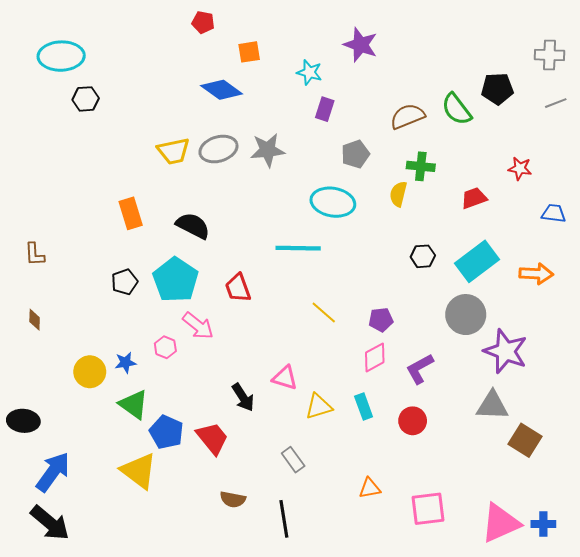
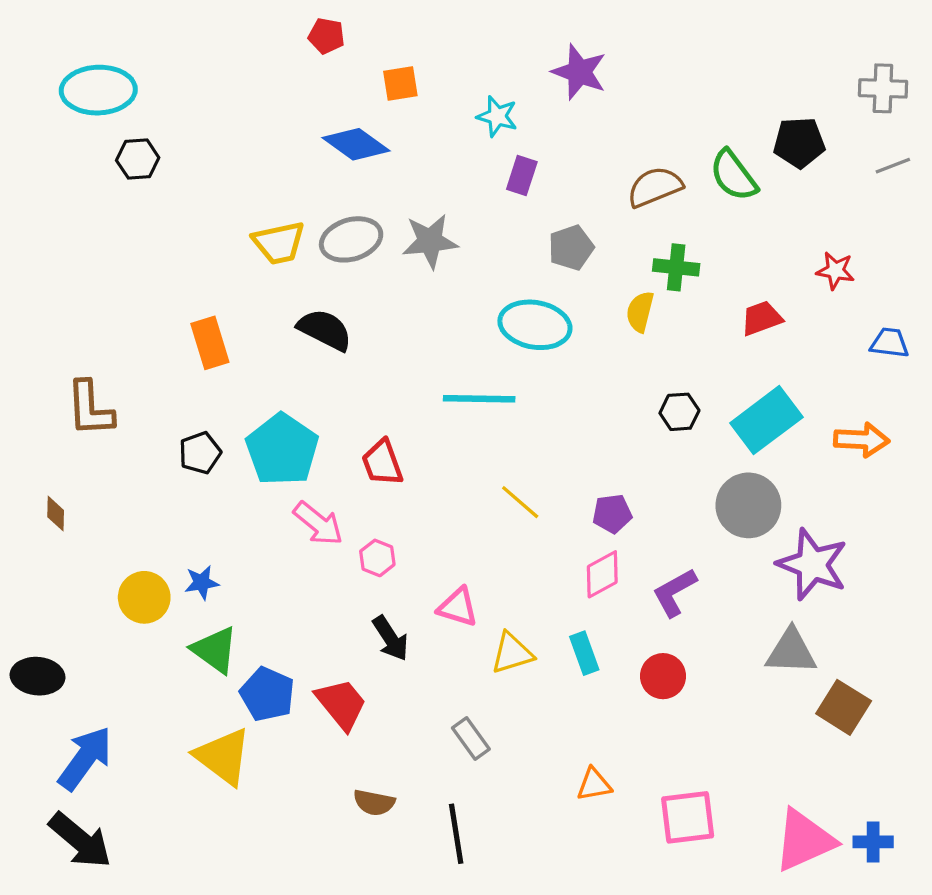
black semicircle: (193, 226) -> (325, 330), moved
brown L-shape: (35, 254) -> (90, 409), moved, size x1.5
pink hexagon: (165, 347) -> (377, 558), moved

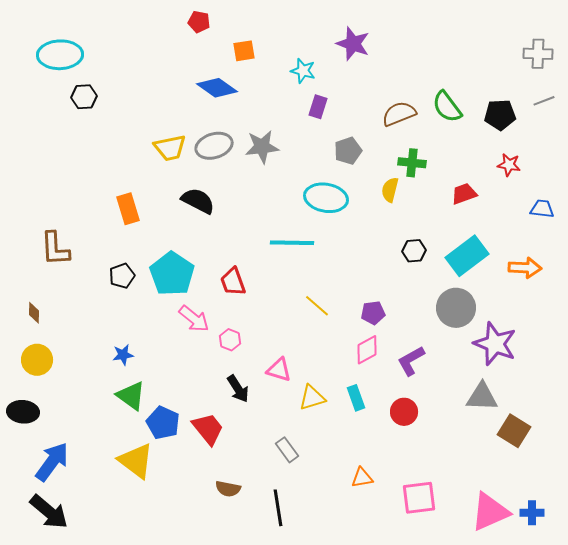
black pentagon: (799, 143) -> (500, 115), moved
yellow circle: (144, 597) -> (37, 360), moved

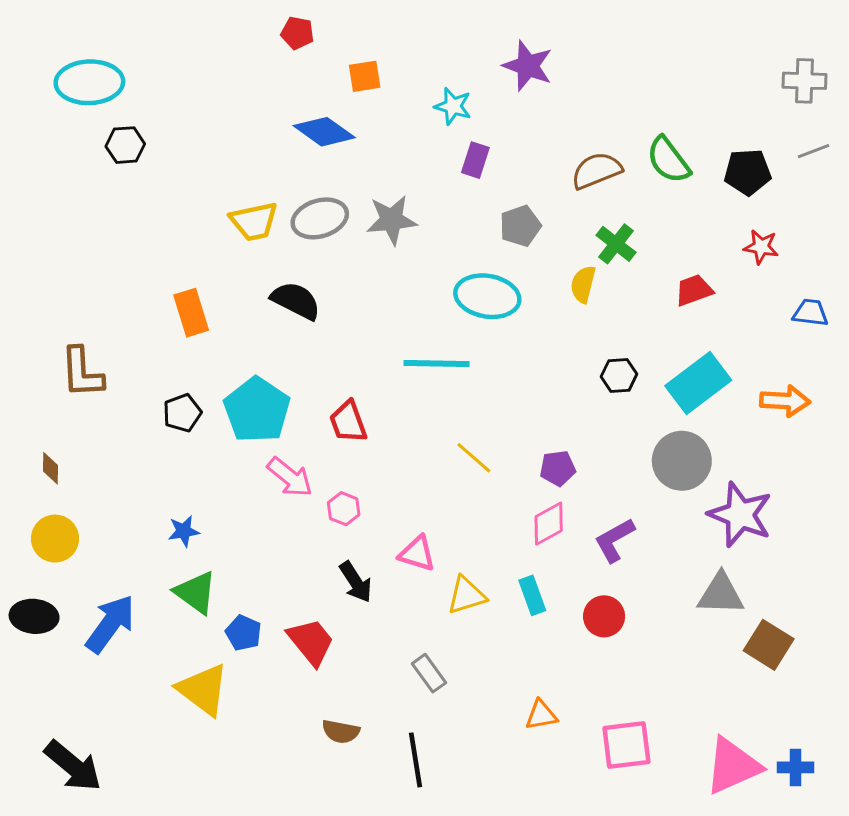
green cross: (412, 163) -> (616, 244), turned 32
blue pentagon: (163, 423) -> (243, 633), size x0.7
blue arrow: (52, 462) -> (110, 624), moved

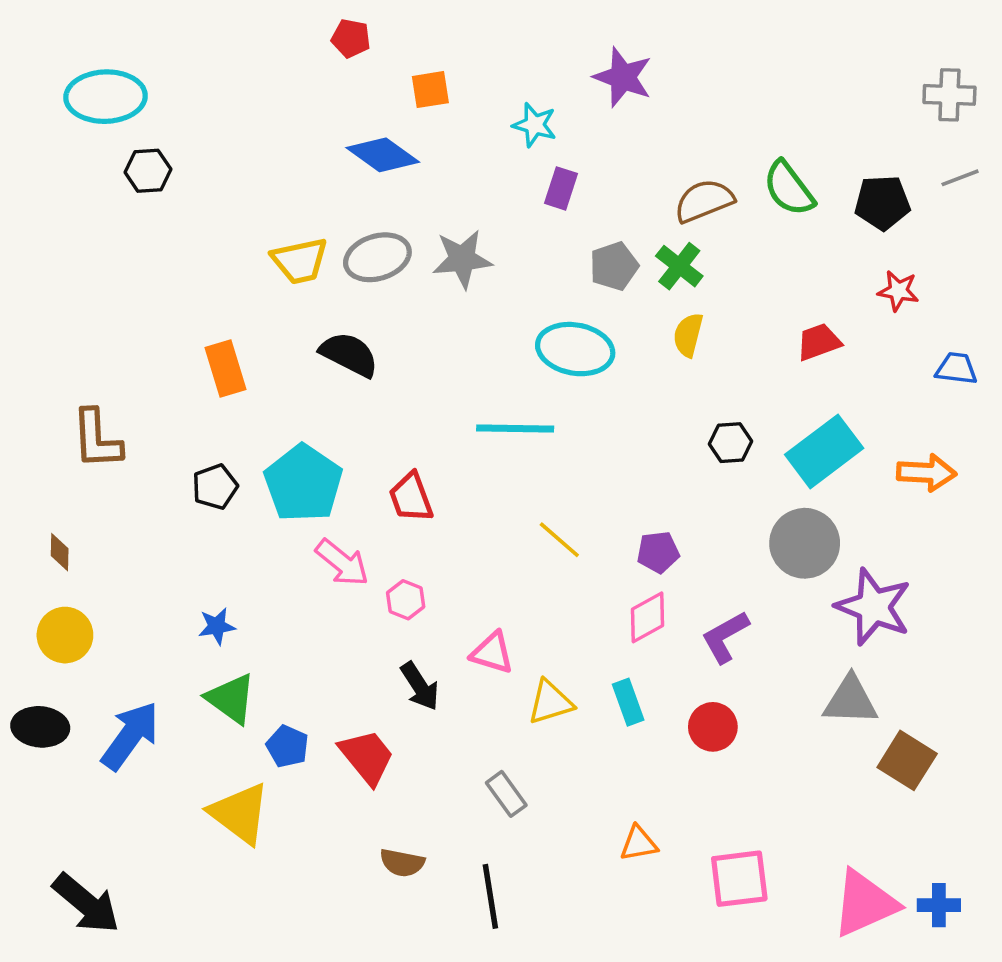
green cross: (616, 244) -> (679, 266), moved

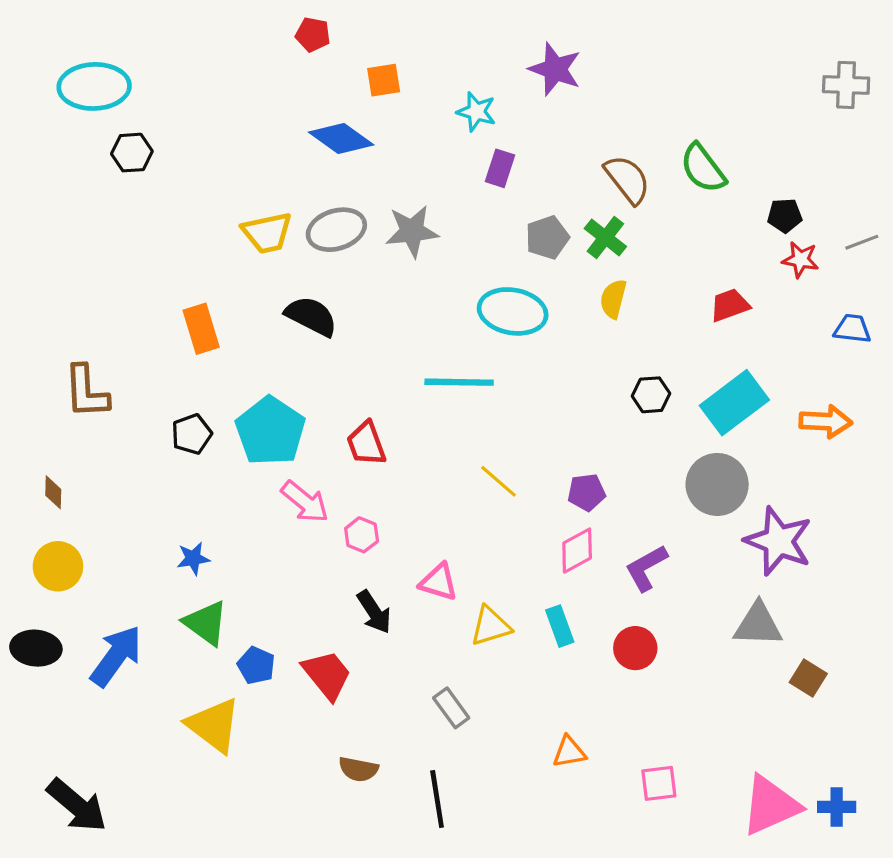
gray line: (960, 178) -> (862, 242), moved
brown semicircle: (704, 201) -> (627, 179), turned 74
black pentagon: (882, 203) -> (785, 215), moved, size x0.7
brown square: (907, 760) -> (808, 678), size x0.7
pink square: (739, 879) -> (659, 783), size x0.7

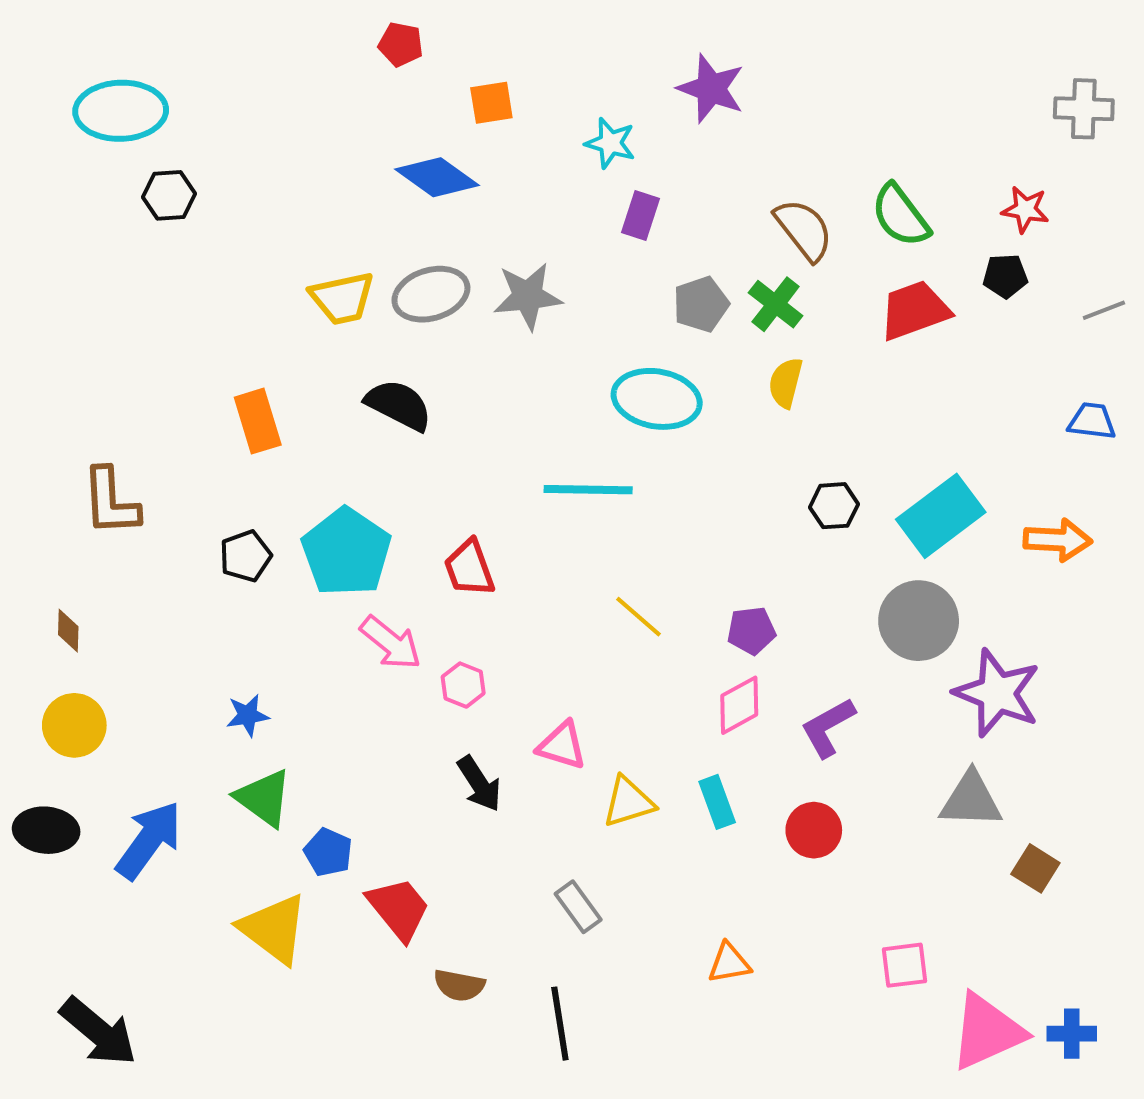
red star: (800, 260) -> (1025, 210), moved
red trapezoid: (730, 305) -> (915, 310), moved, size x1.4
red trapezoid: (327, 675) -> (399, 909), moved
pink square: (659, 783) -> (904, 965), moved

